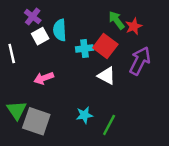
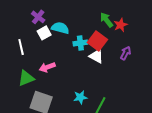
cyan semicircle: (60, 30) -> (60, 28), turned 108
purple arrow: (140, 61) -> (126, 53), size x0.6
white triangle: (107, 76) -> (96, 56), moved
green triangle: (17, 110) -> (26, 78), moved, turned 42

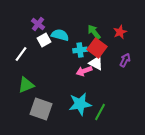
green arrow: (106, 20) -> (94, 32), moved
white line: (21, 47) -> (21, 54), turned 49
pink arrow: (47, 67) -> (84, 71), moved
cyan star: (80, 97) -> (80, 104), size x1.6

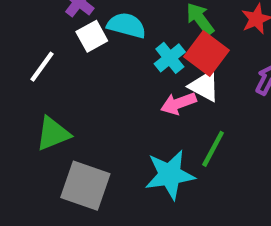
cyan cross: (80, 50) -> (170, 58), turned -32
green line: (100, 112) -> (213, 149), moved

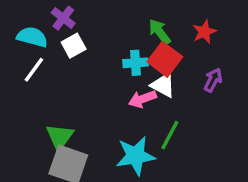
cyan semicircle: (126, 25) -> (32, 37), moved
cyan cross: (170, 58) -> (136, 63), turned 35
green triangle: (53, 134) -> (60, 137), moved, turned -32

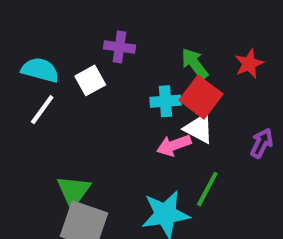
purple cross: (63, 18) -> (119, 47), moved, turned -30
purple arrow: (213, 80) -> (262, 143), moved

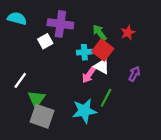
purple cross: (119, 47) -> (60, 24), size x1.6
cyan semicircle: (40, 70) -> (17, 18), moved
white line: (42, 110) -> (20, 80), moved
pink arrow: (174, 145) -> (89, 75), turned -35

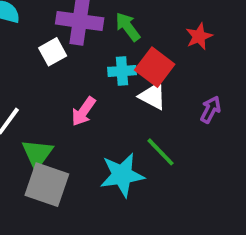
green arrow: (100, 33) -> (128, 27), moved
pink arrow: (89, 75) -> (83, 111), moved
green line: (106, 98) -> (160, 152), turned -72

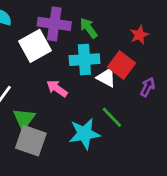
white square: (53, 52) -> (35, 46), size x1.6
red square: (155, 67) -> (122, 65), moved
cyan cross: (122, 71) -> (84, 60), size x1.5
pink arrow: (83, 111) -> (57, 88), turned 90

